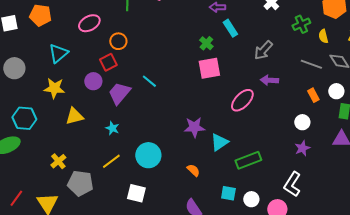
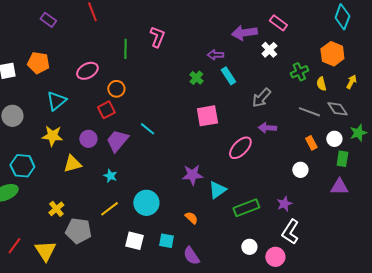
green cross: (206, 43) -> (196, 78), moved
purple circle: (93, 81) -> (88, 139), moved
purple star: (302, 148) -> (284, 204), moved
cyan square: (228, 193) -> (166, 241), moved

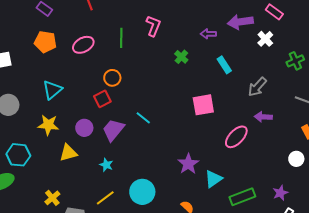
purple arrow: (215, 55) -> (208, 34), moved
orange pentagon: (38, 63) -> (45, 42), moved
pink ellipse: (87, 71) -> (83, 45), moved
green cross: (196, 78) -> (181, 57), moved
purple star: (192, 175) -> (188, 164), turned -30

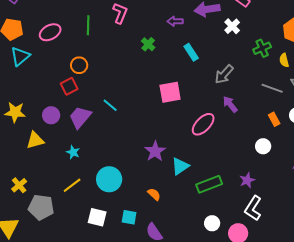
cyan triangle: (52, 90) -> (20, 56), moved
purple arrow: (263, 117) -> (230, 104), turned 48

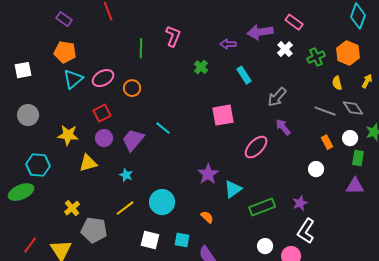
pink ellipse: (50, 32) -> (103, 78), moved
green cross: (262, 48) -> (316, 57), moved
red square: (69, 86) -> (102, 113), moved

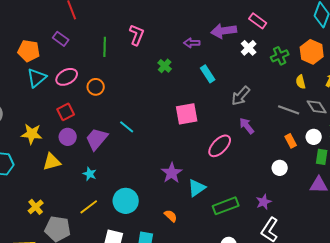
purple rectangle: (64, 19) -> (61, 39), moved

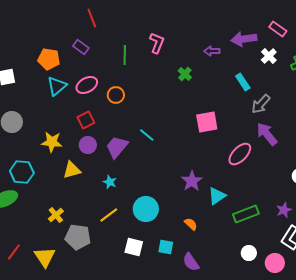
cyan rectangle: (208, 74) -> (243, 82), moved
purple arrow: (247, 126) -> (267, 134), size x1.4

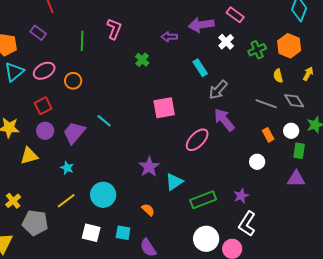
white circle: (249, 253) -> (206, 239), size x1.6

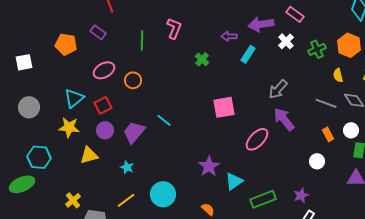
cyan rectangle: (200, 68) -> (248, 54), moved, turned 66
cyan triangle: (14, 72) -> (74, 98), moved

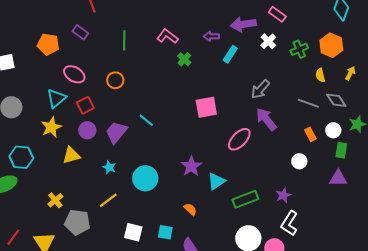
pink L-shape: (174, 28) -> (167, 36), moved, turned -75
pink ellipse: (104, 70) -> (74, 74), moved, turned 60
yellow star: (69, 127) -> (51, 127), turned -30
cyan circle: (163, 194) -> (145, 178), moved

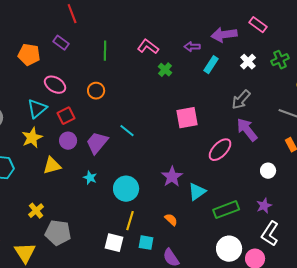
white cross: (268, 41) -> (248, 62), moved
white circle: (299, 161) -> (268, 171), moved
yellow line: (108, 200) -> (130, 221), moved, turned -36

